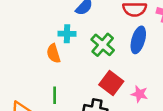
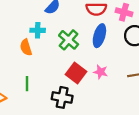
pink star: (140, 94) -> (101, 72), moved

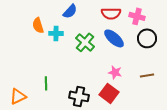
blue ellipse: (99, 36) -> (114, 38), turned -65
orange semicircle: (26, 47) -> (38, 25), moved
red square: (76, 73) -> (109, 93), moved

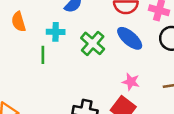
orange semicircle: (38, 25) -> (19, 22), moved
green line: (46, 83) -> (43, 55), moved

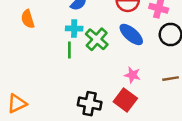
cyan cross: (56, 32) -> (74, 29), moved
green line: (43, 55) -> (69, 50), moved

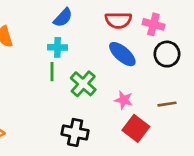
green cross: (97, 39) -> (83, 84), moved
red square: (125, 100) -> (136, 128), moved

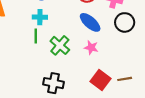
pink star: (124, 100) -> (91, 48), moved
brown line: (167, 104) -> (125, 79), moved

